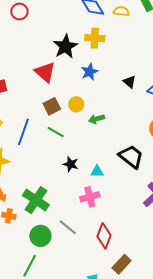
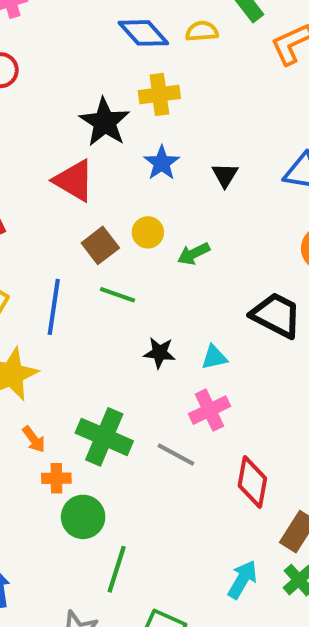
black triangle: (129, 82) -> (225, 175), moved, turned 32
gray line: (68, 227) -> (176, 455), moved
green circle: (40, 236) -> (83, 517), moved

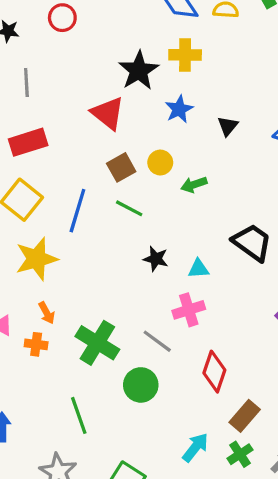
green cross: (104, 437) -> (97, 343), moved
orange cross: (56, 478) -> (36, 344), moved
green circle: (83, 517) -> (141, 385), moved
green line: (117, 569) -> (79, 415), moved, turned -45

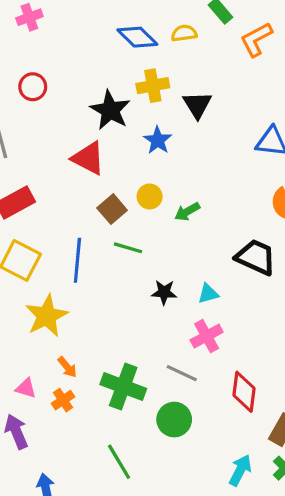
red circle: (62, 18) -> (33, 87), moved
black triangle: (228, 126) -> (197, 105), moved, size x1.4
orange cross: (36, 344) -> (63, 400), turned -30

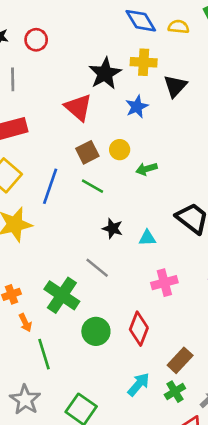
red circle: (33, 87) -> (36, 40), moved
pink cross: (207, 336) -> (164, 283), moved
orange arrow: (67, 367) -> (25, 323), moved
gray line: (182, 373) -> (97, 268), moved
red diamond: (244, 392) -> (139, 329), moved

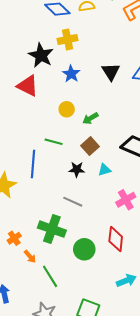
black triangle: (175, 86) -> (111, 72), moved
brown square: (87, 152) -> (90, 146), moved
blue line: (50, 186) -> (33, 164), moved
cyan arrow: (139, 384) -> (126, 281), turned 42

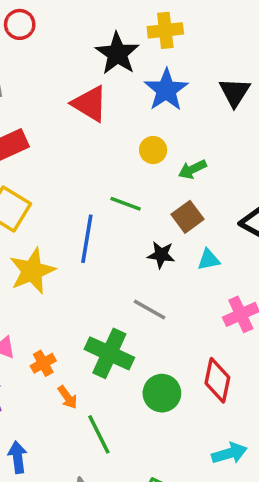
blue star: (71, 74) -> (166, 90), size x1.4

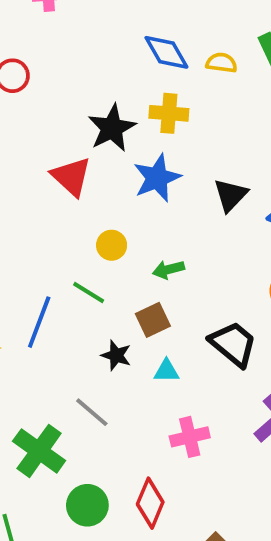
yellow circle: (153, 150) -> (112, 245), moved

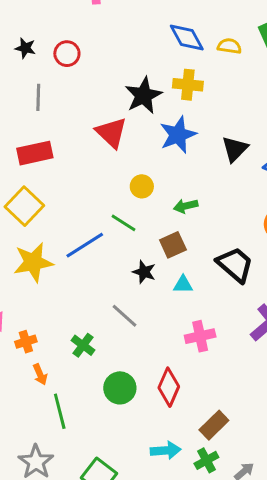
blue line: (39, 322) -> (85, 245), turned 36
green cross: (39, 451) -> (83, 345), size x0.6

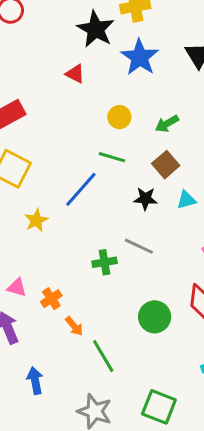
red triangle: (111, 133) -> (75, 74), size x0.6
yellow star: (33, 262) -> (36, 220), size x0.6
green cross: (83, 345) -> (104, 262), moved, turned -30

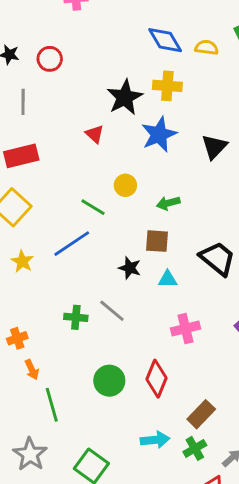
green line: (112, 157) -> (93, 207), moved
brown square: (166, 165) -> (157, 241), turned 30
yellow star: (36, 220) -> (22, 261), turned -30

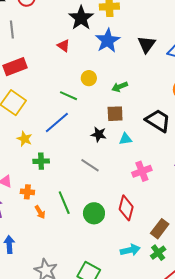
green cross: (76, 317) -> (41, 161), moved
orange cross: (17, 338) -> (27, 192), turned 32
green line: (52, 405) -> (64, 203), moved

